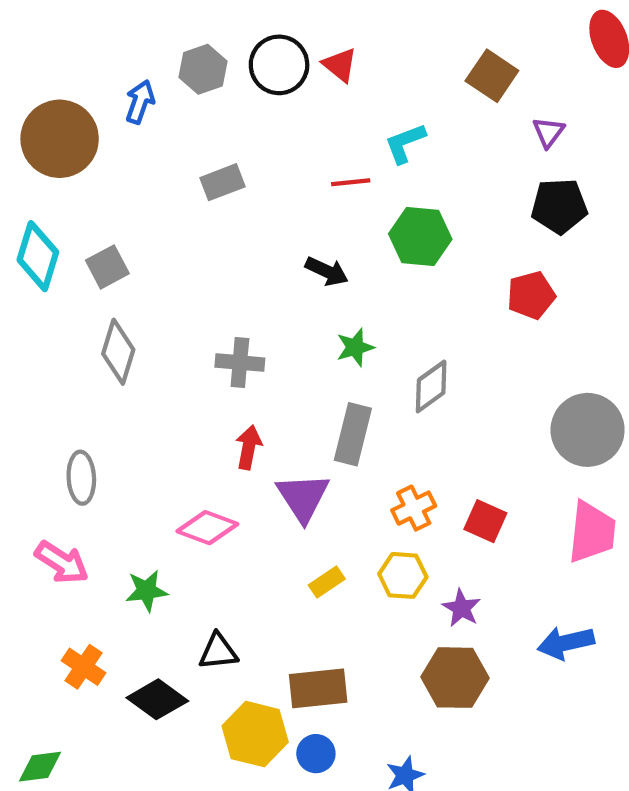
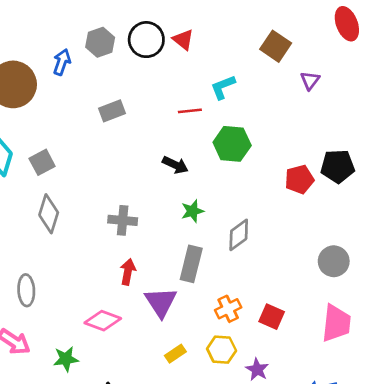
black pentagon: (559, 206) -> (338, 166), moved
gray circle: (588, 430) -> (334, 261), size x0.7

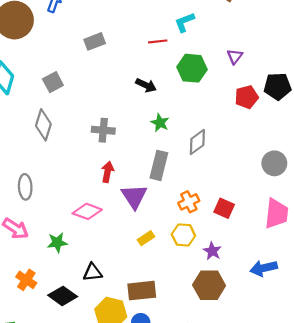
purple triangle: (310, 80) -> (235, 56), moved
gray square: (42, 162) -> (53, 82), moved
green star: (192, 211) -> (160, 123), turned -30

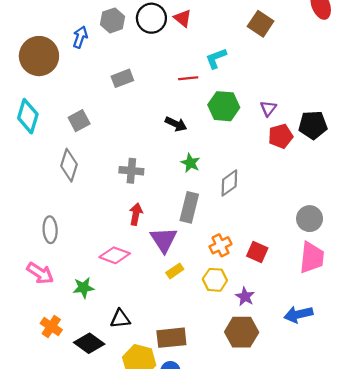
purple triangle: (235, 56) -> (268, 108), moved
gray circle: (274, 163) -> (310, 219), moved
yellow rectangle: (146, 238) -> (175, 271), moved

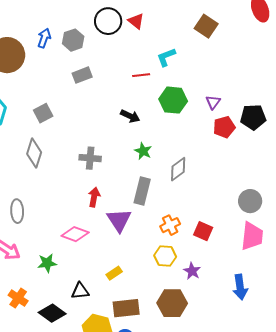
gray hexagon: (112, 20) -> (73, 40), moved
yellow rectangle: (175, 271) -> (114, 273), moved
blue arrow: (298, 314) -> (240, 287), turned -85
brown hexagon: (242, 332) -> (172, 303), moved

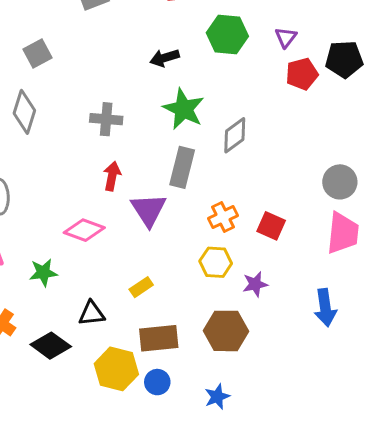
black arrow: (130, 116) -> (165, 58), turned 138
green star: (143, 151) -> (184, 109), size x1.6
purple star: (192, 271) -> (255, 284), turned 30

